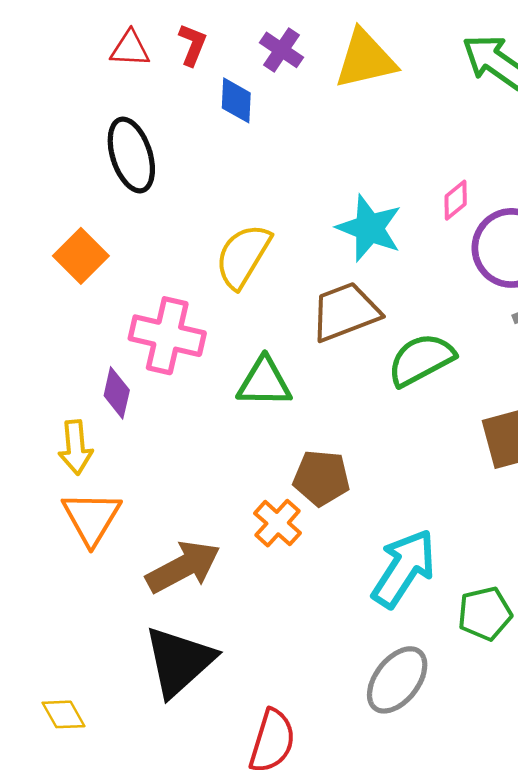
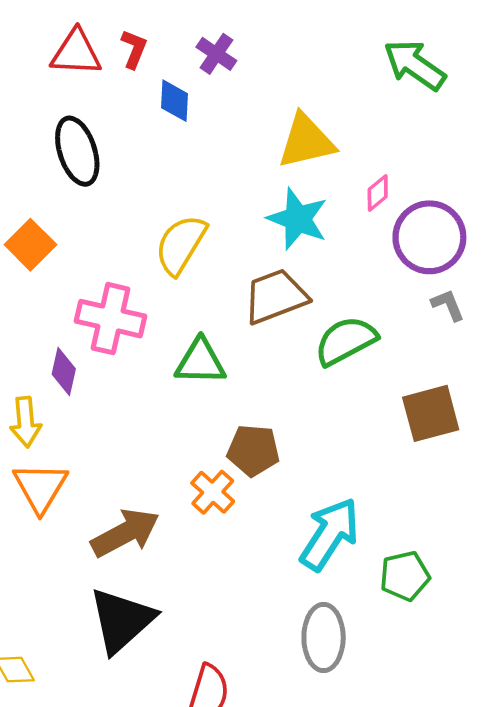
red triangle: (130, 49) -> (76, 53), size x1.4
yellow triangle: (365, 59) -> (306, 141), moved
gray ellipse: (397, 680) -> (324, 637), turned -38

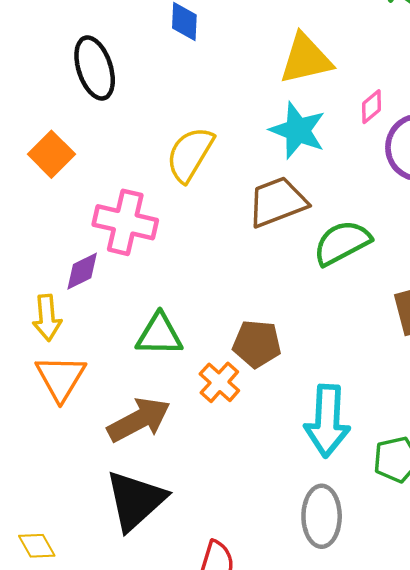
green triangle: (200, 362) -> (159, 335), moved
purple diamond: (64, 372) -> (82, 271), turned 51
cyan arrow: (330, 534) -> (327, 421), turned 150

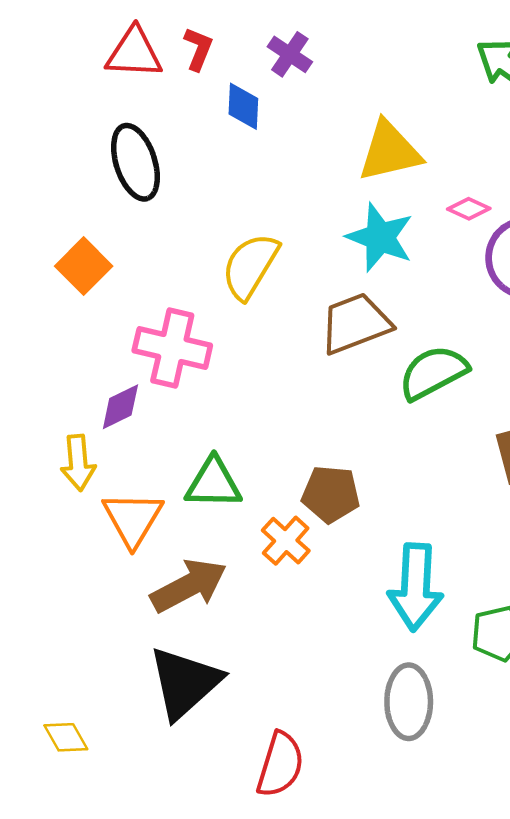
pink diamond: (372, 107) -> (469, 209), turned 64
orange triangle: (61, 378) -> (133, 519), moved

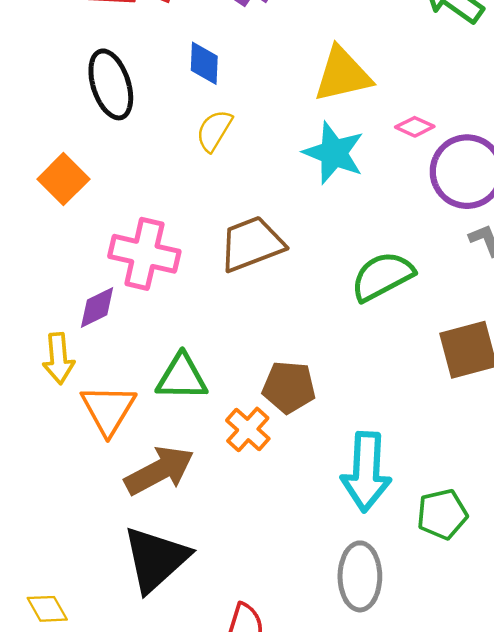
blue diamond: (243, 106) -> (204, 63), moved
yellow semicircle: (250, 266) -> (214, 131), moved, size x0.7
brown trapezoid: (355, 323) -> (252, 244), moved

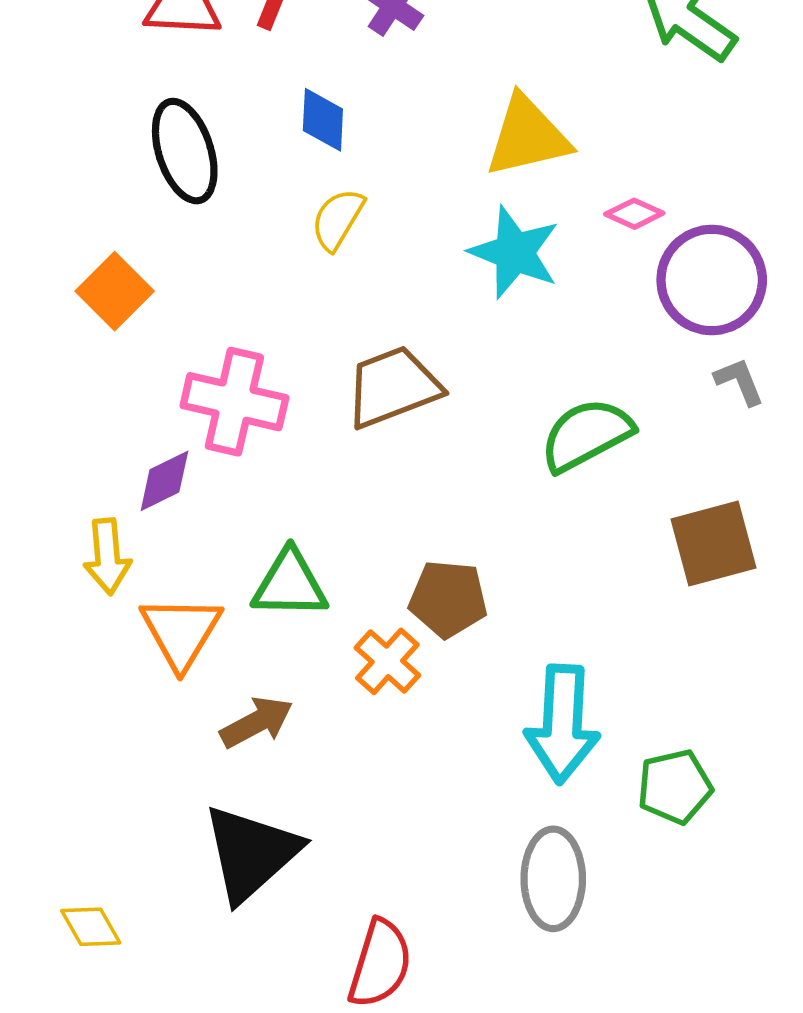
brown arrow: (159, 471) -> (257, 722), size x0.7

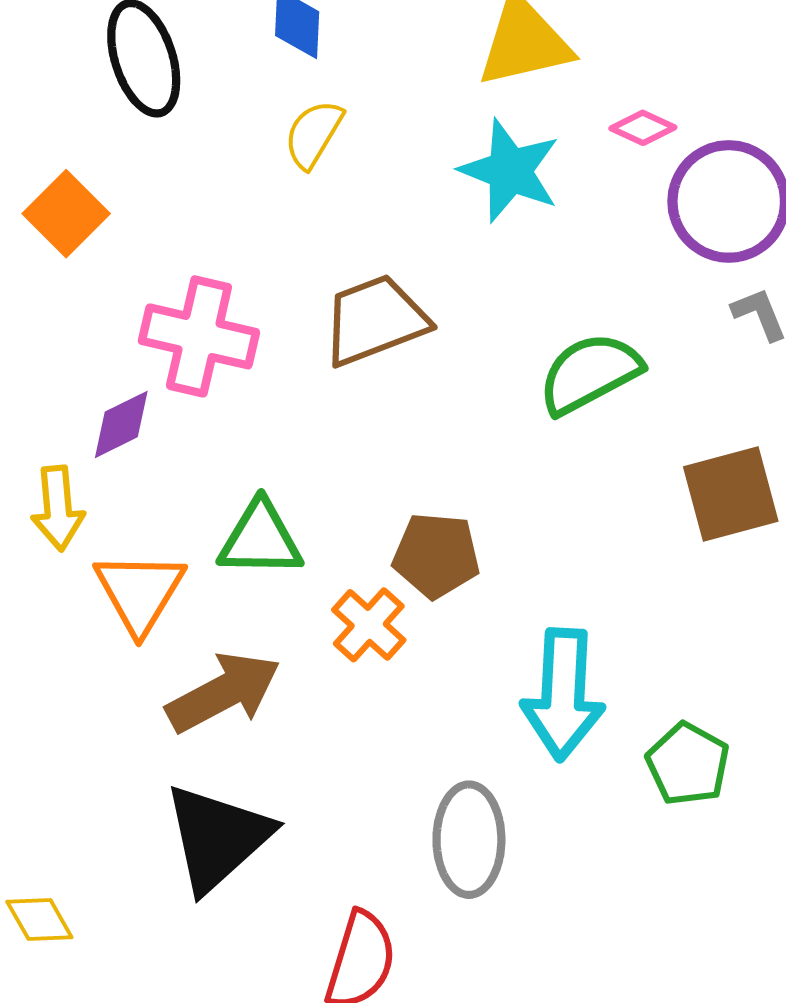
brown arrow: (257, 722) -> (224, 692), size x1.4
green pentagon: (675, 787) -> (688, 764), turned -30
gray ellipse: (553, 879) -> (469, 840), moved

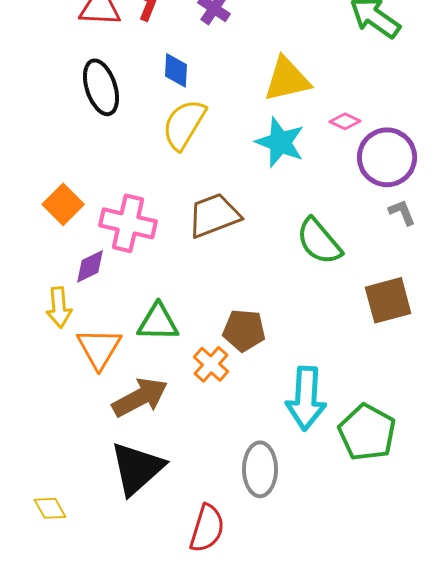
yellow semicircle: (314, 134) -> (184, 124), size x1.5
orange square: (66, 214) -> (63, 204), moved
green semicircle: (590, 373) -> (319, 241), turned -102
green pentagon: (688, 764) -> (367, 432), size x1.4

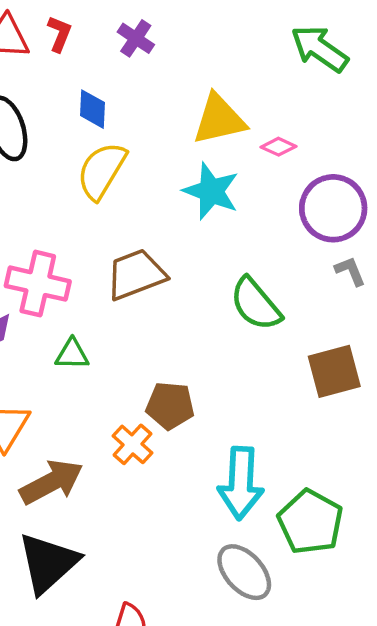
pink diamond: (345, 121) -> (278, 147), moved
green triangle: (158, 322) -> (72, 354), moved, size x0.7
gray ellipse: (260, 469) -> (244, 572), moved, turned -42

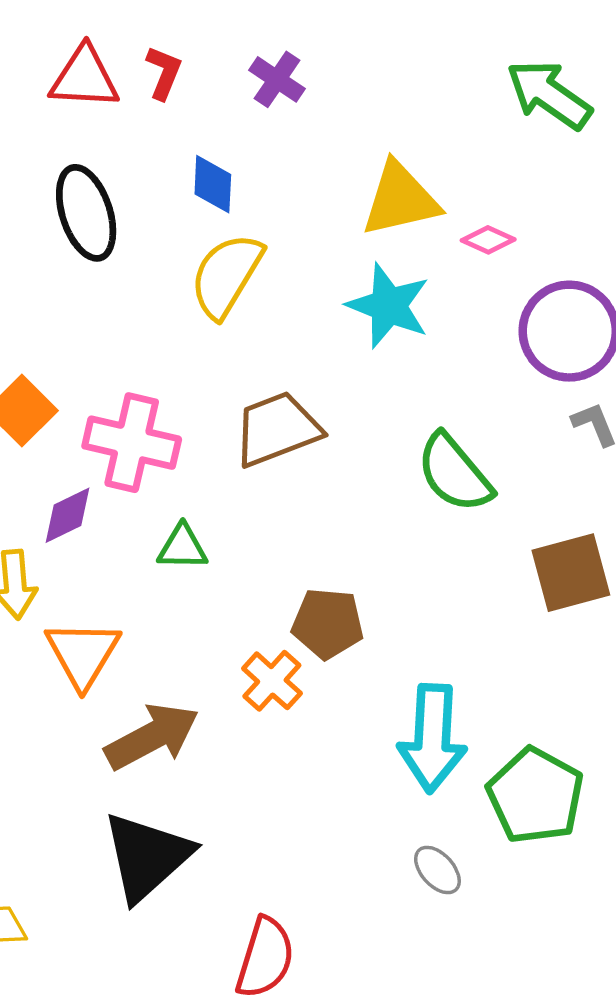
gray ellipse: (244, 572) -> (437, 870), size x0.6

